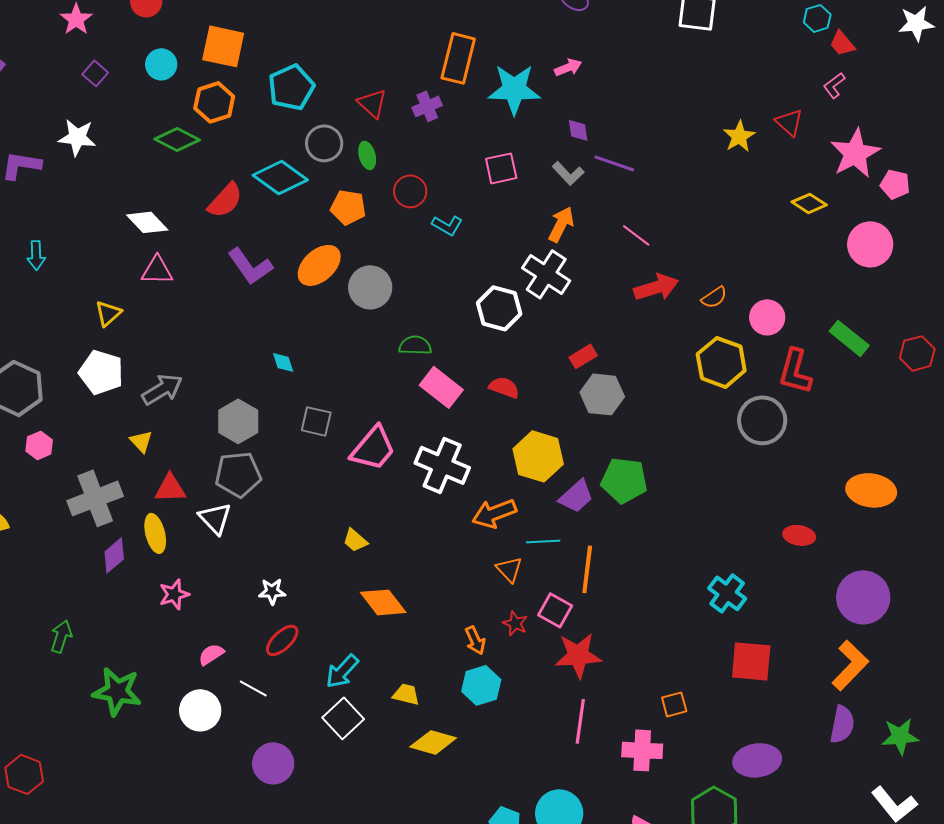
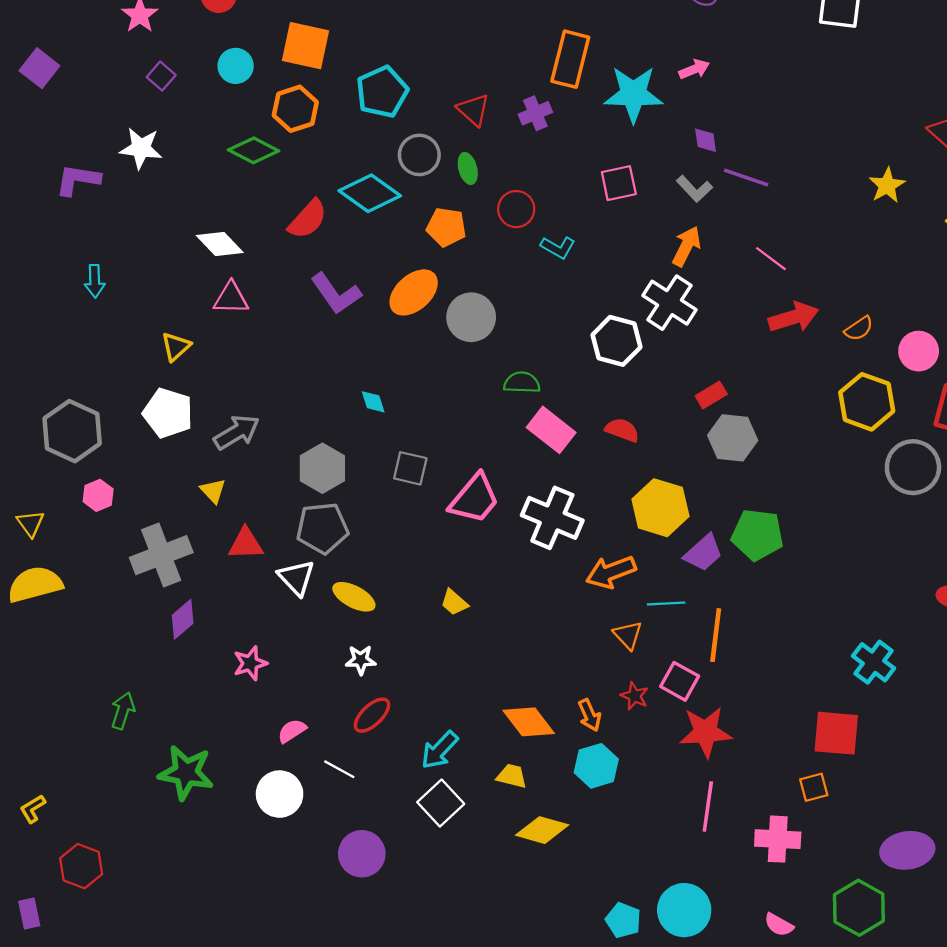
yellow star: (739, 136) -> (887, 185), moved
yellow ellipse: (155, 533) -> (354, 597), moved, turned -48
orange diamond: (383, 602) -> (529, 722), moved
red square: (751, 661) -> (836, 733), moved

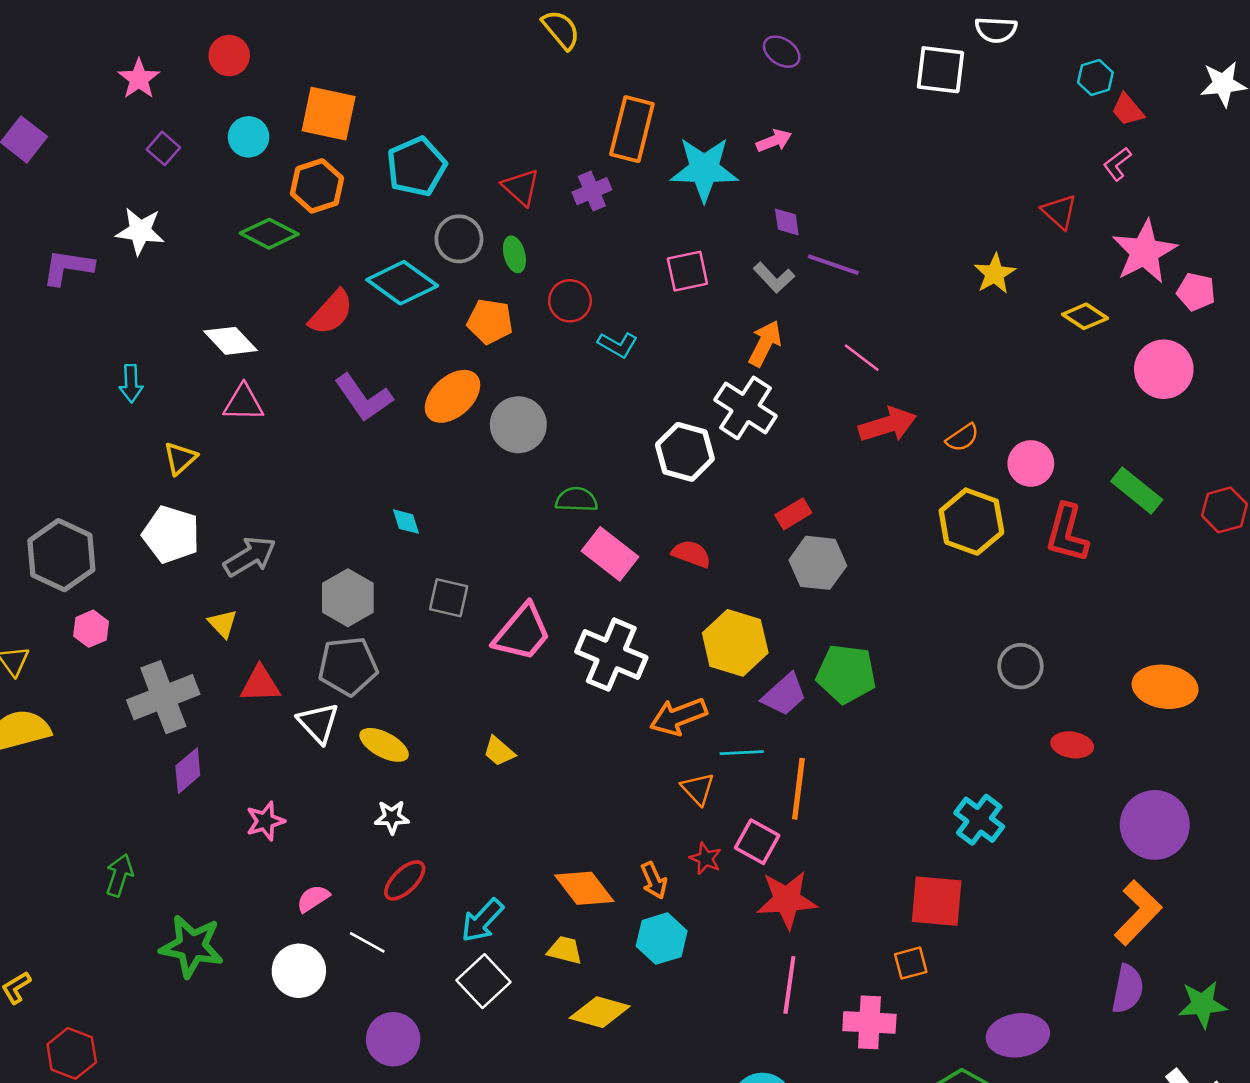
cyan arrow: (95, 281) -> (131, 383), moved
gray circle: (913, 467) -> (1020, 666), moved, size x0.7

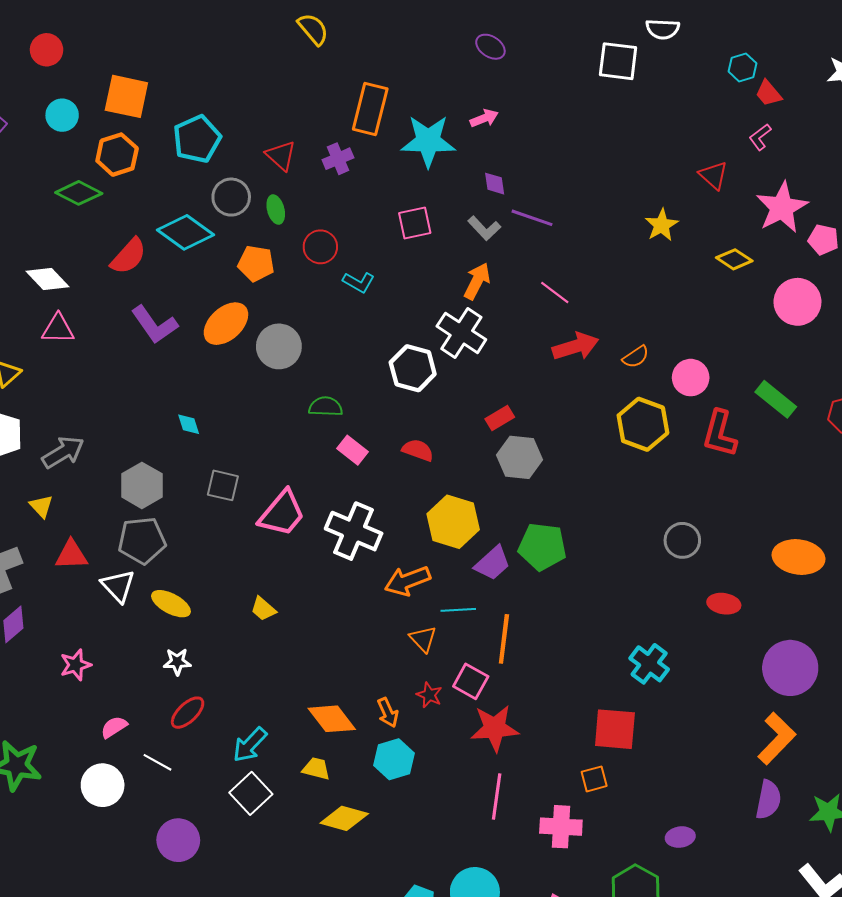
pink rectangle: (610, 554) -> (353, 450), size x0.7
purple ellipse: (1018, 1035) -> (680, 837), size x0.6

